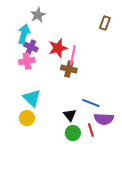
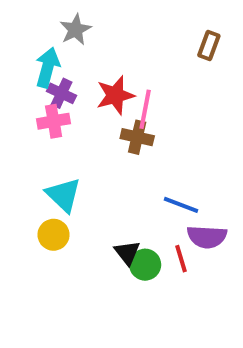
black triangle: (70, 115) -> (127, 253), moved

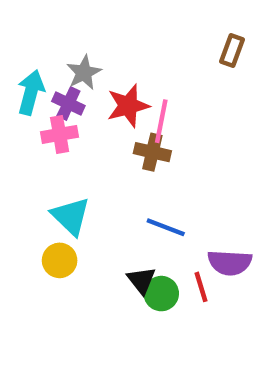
gray star: (75, 30) -> (84, 73), moved
cyan arrow: (48, 67) -> (31, 92), moved
blue line: (181, 205) -> (166, 227), moved

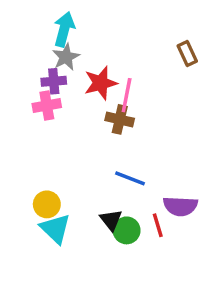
brown rectangle: (232, 50) -> (187, 54), moved, turned -45
cyan arrow: (31, 92) -> (64, 29), moved
purple cross: (68, 103) -> (54, 81), turned -30
cyan triangle: (71, 216) -> (55, 229), moved

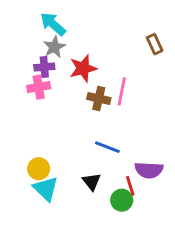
cyan arrow: (64, 29) -> (53, 24), turned -64
pink line: (127, 95) -> (122, 91), moved
green circle: (127, 230) -> (122, 200), moved

